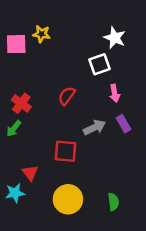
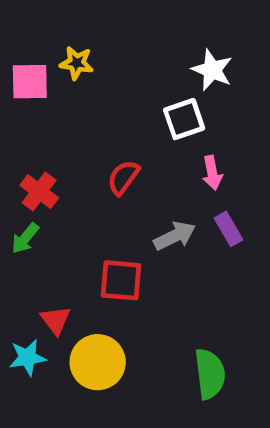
yellow circle: (68, 199) -> (98, 362), moved
green semicircle: (113, 202) -> (210, 374), size x1.5

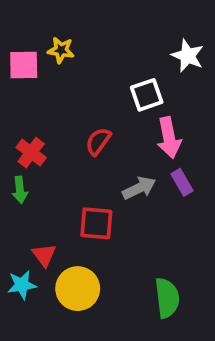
white star: (212, 70) -> (188, 56), moved
pink arrow: (212, 173) -> (169, 138), size x1.5
green arrow: (25, 238) -> (20, 190), turned -45

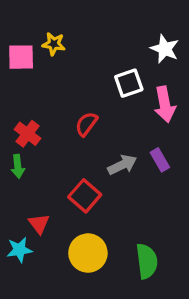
pink arrow: (169, 138) -> (165, 104), moved
red square: (96, 223) -> (85, 196), turned 36
yellow circle: (78, 289) -> (88, 253), moved

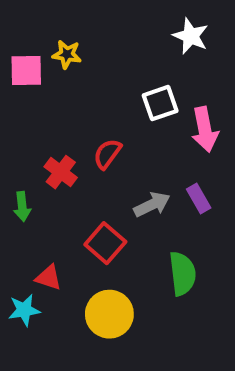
white star: (165, 49) -> (191, 36), moved
red cross: (28, 134) -> (61, 172), moved
red triangle: (39, 224) -> (49, 278), turned -35
green semicircle: (147, 261) -> (182, 274), moved

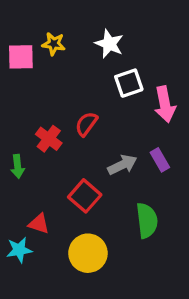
white star: (191, 36) -> (109, 44), moved

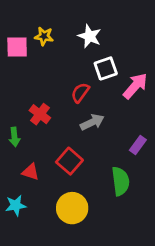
pink arrow: (165, 104) -> (135, 86), turned -128
red semicircle: (86, 124) -> (80, 93), moved
purple rectangle: (160, 160) -> (138, 145), moved, turned 66
gray arrow: (122, 165) -> (92, 122), moved
red triangle: (39, 224) -> (31, 172), moved

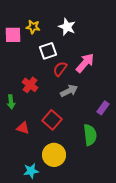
white square: (106, 68) -> (48, 51), moved
pink arrow: (135, 86) -> (85, 63), moved
cyan star: (16, 205) -> (31, 171), moved

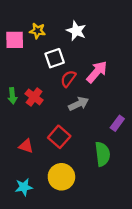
green arrow: (11, 102) -> (12, 96), moved
cyan star: (31, 171) -> (24, 187), moved

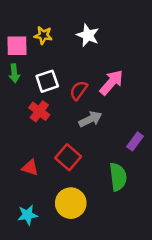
white square: (55, 58) -> (47, 81), moved
green arrow: (12, 96) -> (14, 73), moved

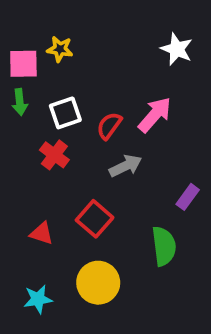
white star: (88, 35) -> (177, 49), moved

